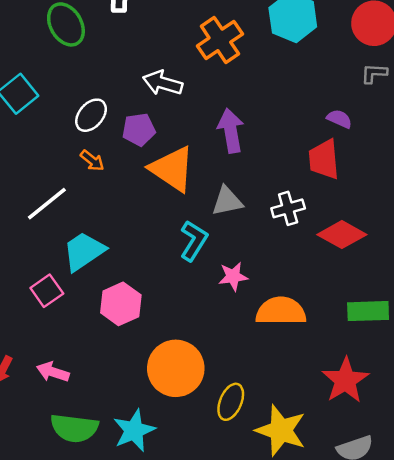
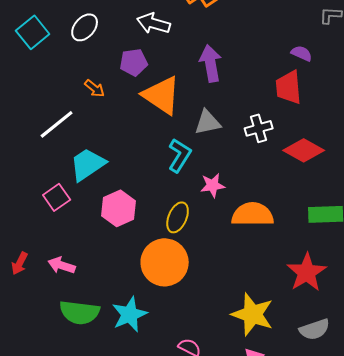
white ellipse: (91, 115) -> (85, 27), moved
yellow ellipse: (231, 402) -> (178, 217), moved

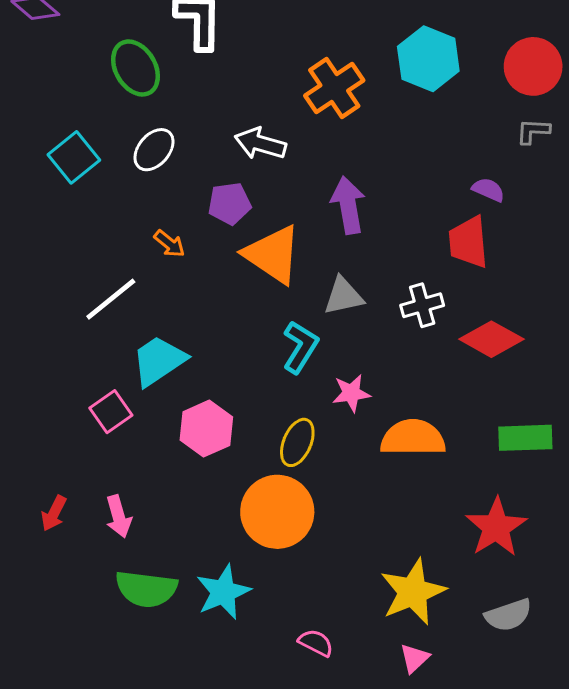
pink arrow: (62, 265) -> (119, 516), turned -124
yellow star: (253, 314) -> (413, 592), turned 30

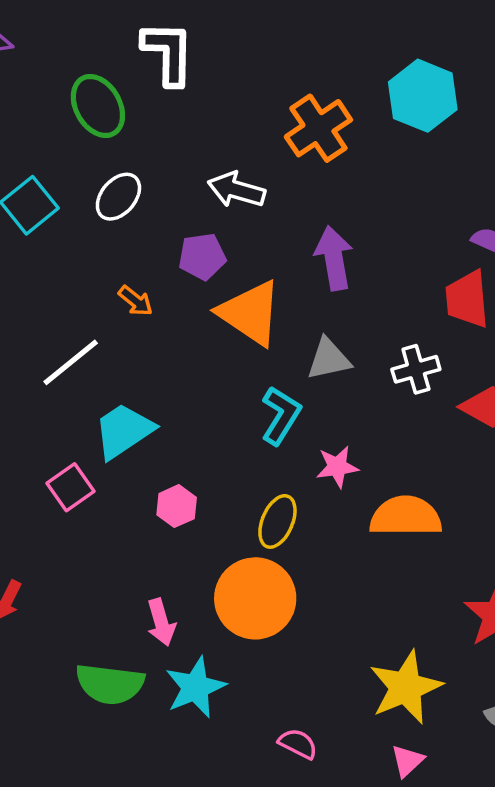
pink hexagon: (206, 429) -> (177, 506), size x0.7
pink arrow: (119, 516) -> (161, 622), moved

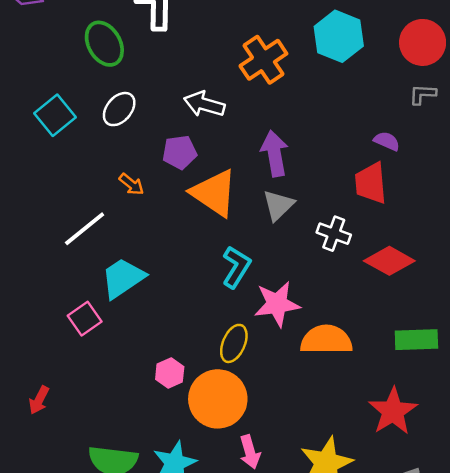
gray triangle: (329, 359) -> (278, 205), moved, turned -32
white cross: (416, 369) -> (334, 234), turned 36
pink star: (337, 467) -> (277, 304), size x1.5
pink hexagon: (177, 506) -> (170, 373), moved
pink arrow: (161, 622) -> (250, 452), moved

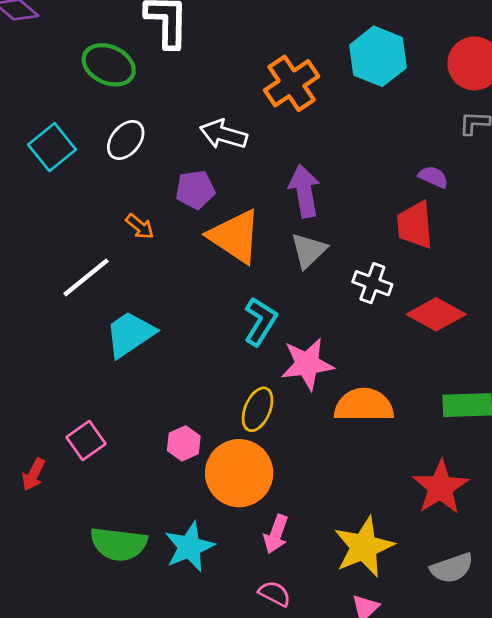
green ellipse: (104, 44) -> (109, 65), turned -36
pink square: (85, 319) -> (86, 441), moved
pink arrow: (250, 452) -> (276, 534), turned 36

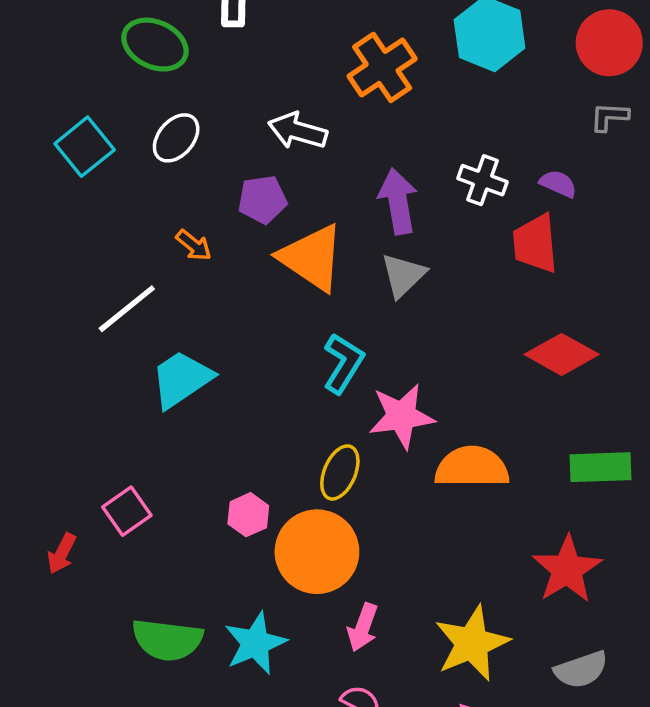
white cross: (372, 283) -> (482, 180), moved

